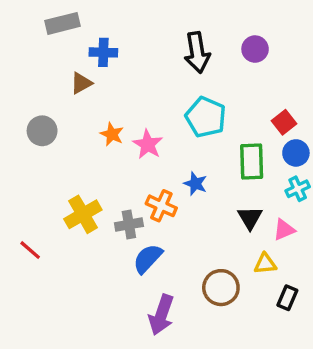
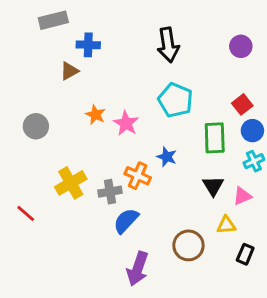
purple circle: (255, 49) -> (241, 46), moved
gray circle: (42, 131) -> (36, 126), moved

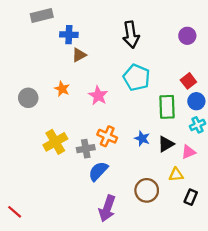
brown triangle: (69, 71) -> (79, 55), moved
orange star: (95, 115) -> (62, 89), moved
blue star: (167, 157) -> (142, 138), moved
black triangle: (213, 186) -> (166, 144), turned 30
red line: (26, 213) -> (15, 212), moved

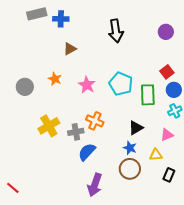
blue cross: (69, 35) -> (61, 19), moved
cyan pentagon: (137, 78) -> (121, 84), moved
blue star: (142, 138) -> (130, 148), moved
black triangle: (166, 144) -> (136, 128), moved

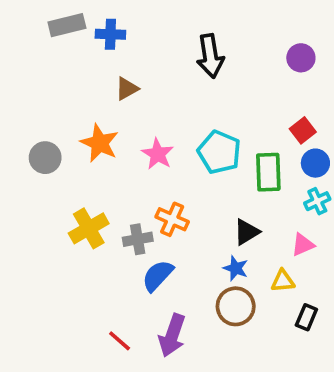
orange star: (55, 79) -> (100, 143), size x1.5
red line: (13, 188) -> (120, 341), moved

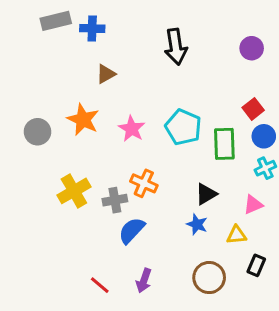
brown circle: (236, 306) -> (209, 278), moved
purple arrow: (172, 335) -> (144, 281), size x0.7

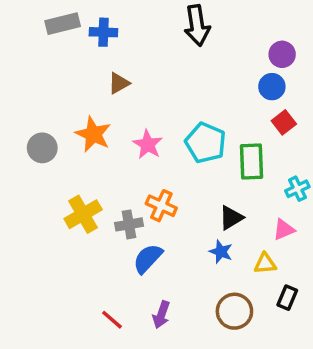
black arrow: (176, 47) -> (197, 25), moved
blue circle: (264, 136) -> (272, 87), moved

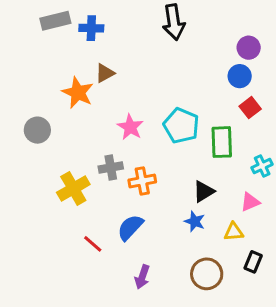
orange star: (93, 134) -> (78, 93), moved
orange cross: (161, 206) -> (142, 181), turned -35
gray cross: (129, 224) -> (111, 168), moved
red line: (112, 320) -> (93, 244), moved

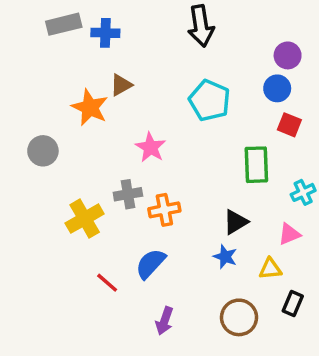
red square: (250, 108) -> (289, 125), turned -30
cyan pentagon: (181, 126) -> (210, 101), moved

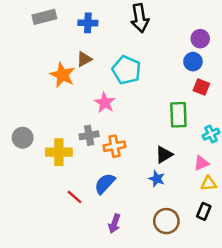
blue cross: (105, 33) -> (88, 23), moved
cyan pentagon: (210, 101) -> (126, 70), moved
gray circle: (43, 151) -> (23, 138), moved
yellow cross: (85, 219) -> (59, 152), turned 30
yellow triangle: (270, 269) -> (209, 184), moved

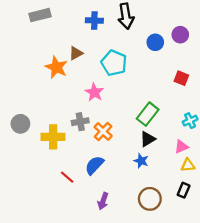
blue cross: (88, 23) -> (94, 21), moved
blue circle: (193, 62) -> (155, 42), moved
green rectangle: (178, 115) -> (148, 114), moved, turned 40
orange cross: (114, 146) -> (103, 131), turned -36

